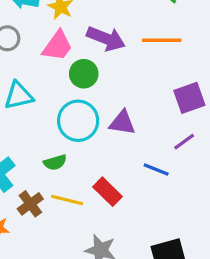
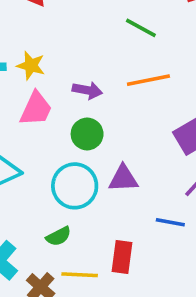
purple arrow: (106, 39) -> (87, 90), size x0.7
green circle: (84, 74) -> (87, 134), moved
red rectangle: (107, 192) -> (122, 257), turned 64

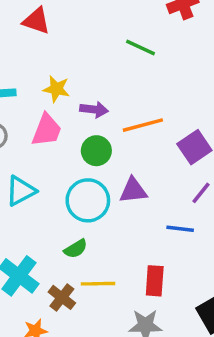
yellow star: (31, 65) -> (56, 89), moved
orange line: (148, 80) -> (143, 125), moved
red rectangle: (122, 257) -> (155, 281), moved

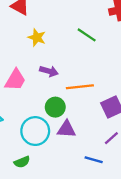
yellow star: (56, 89) -> (37, 37), moved
green circle: (96, 151) -> (55, 107), moved

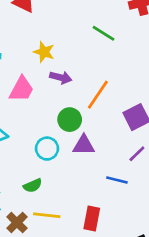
yellow star: (37, 37) -> (44, 52), moved
orange line: (80, 87) -> (98, 95), turned -48
cyan circle: (35, 131) -> (47, 149), size x0.7

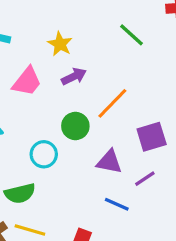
purple arrow: (61, 78) -> (74, 76), turned -50
purple triangle: (84, 145) -> (109, 162), moved
green semicircle: (33, 186) -> (20, 193), size x1.4

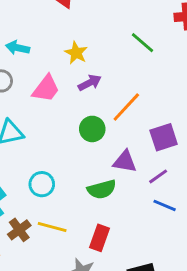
cyan circle: (44, 154) -> (42, 184), moved
green semicircle: (20, 193) -> (102, 189), moved
blue line: (117, 204) -> (165, 205), moved

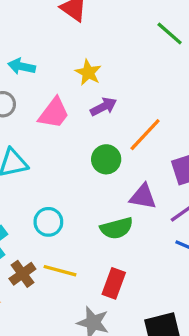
green line: (143, 43) -> (170, 34), moved

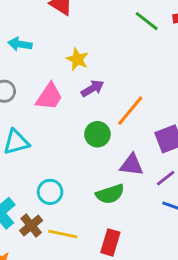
cyan arrow: (22, 66) -> (20, 44), moved
brown cross: (22, 274) -> (31, 226), moved

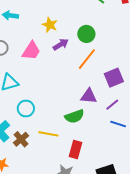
green circle: (97, 134) -> (86, 34), moved
cyan circle: (50, 192) -> (26, 108), moved
yellow line: (63, 234) -> (48, 134), moved

